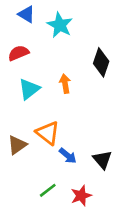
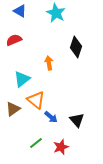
cyan star: (60, 25) -> (56, 13), moved
cyan triangle: (29, 89) -> (22, 79), moved

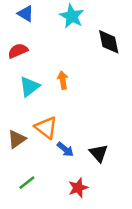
black diamond: (76, 47) -> (109, 42), moved, turned -30
cyan triangle: (22, 79) -> (29, 87), moved
green line: (36, 143) -> (27, 183), moved

